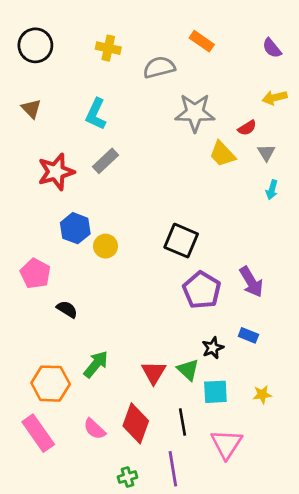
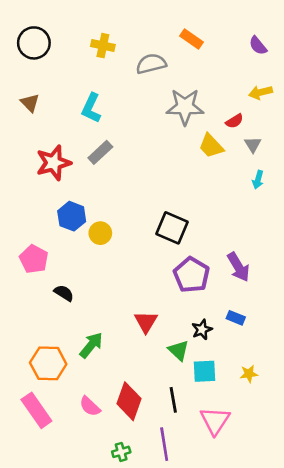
red triangle: (154, 373) -> (146, 322), moved

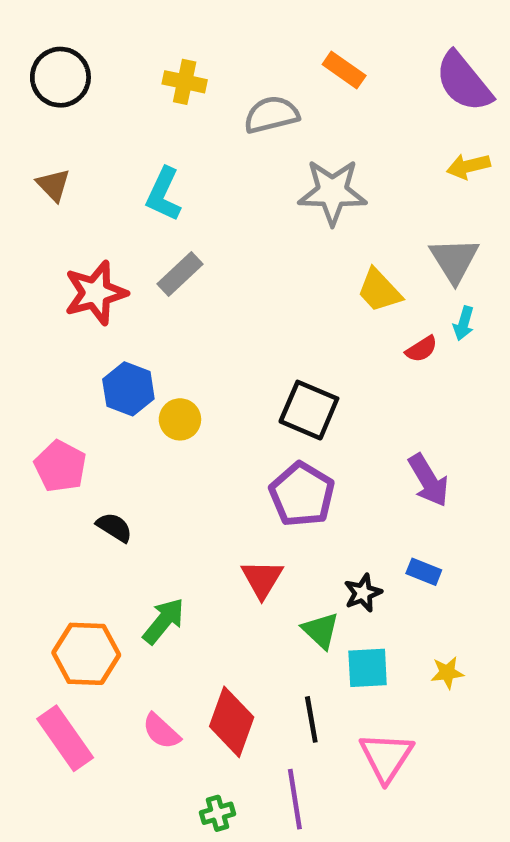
purple semicircle: (258, 46) -> (464, 82), size x1.8
red semicircle: (234, 121) -> (421, 349), moved
gray triangle: (253, 145) -> (454, 260), size x1.6
yellow trapezoid: (211, 146) -> (379, 290), moved
purple pentagon: (192, 275) -> (302, 494), moved

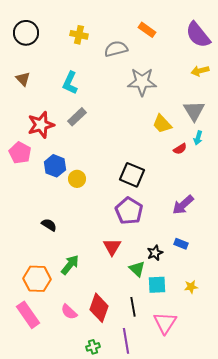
pink pentagon: (60, 466) -> (20, 153), moved
purple arrow: (428, 480) -> (183, 205), turned 80

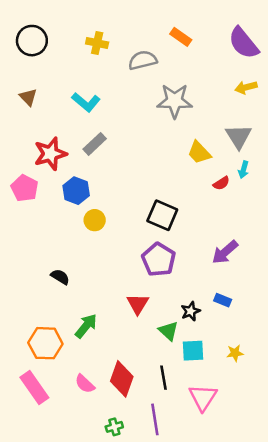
cyan L-shape: (70, 83) -> (86, 102), turned -75
blue hexagon: (55, 166) -> (76, 191), moved

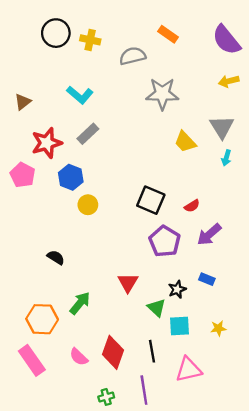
black circle: (32, 41) -> (56, 33), moved
brown triangle: (28, 97) -> (23, 102), moved, turned 36
red semicircle: (221, 183) -> (192, 206), moved
purple pentagon: (159, 260) -> (165, 241), moved
pink triangle: (203, 397) -> (189, 370), turned 44

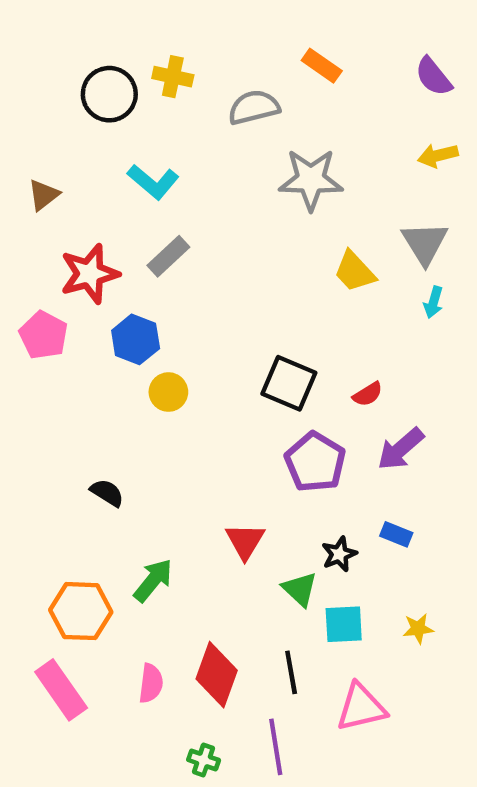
black circle: (56, 33) -> (109, 94), moved
purple semicircle: (226, 40) -> (433, 77), size x0.7
pink semicircle: (79, 357) -> (151, 683), turned -126
green cross: (106, 397) -> (203, 760), turned 35

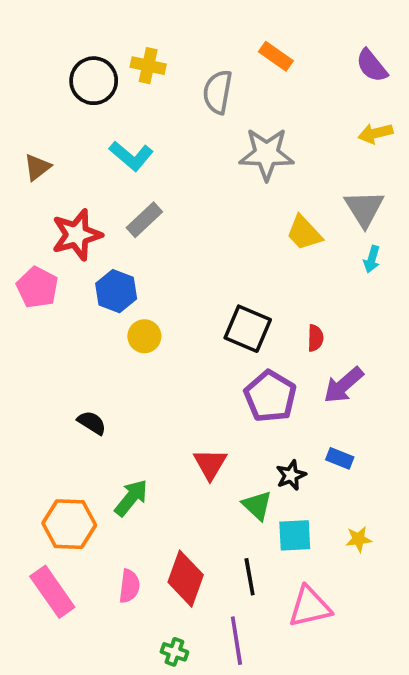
gray semicircle: (254, 107) -> (218, 92), turned -66
red semicircle: (368, 394) -> (315, 338), turned -56

